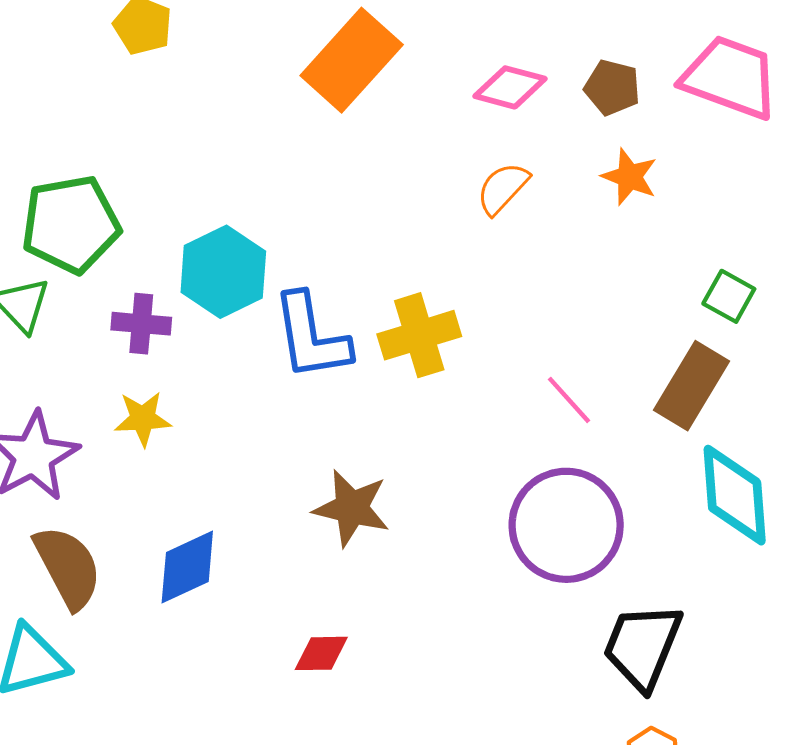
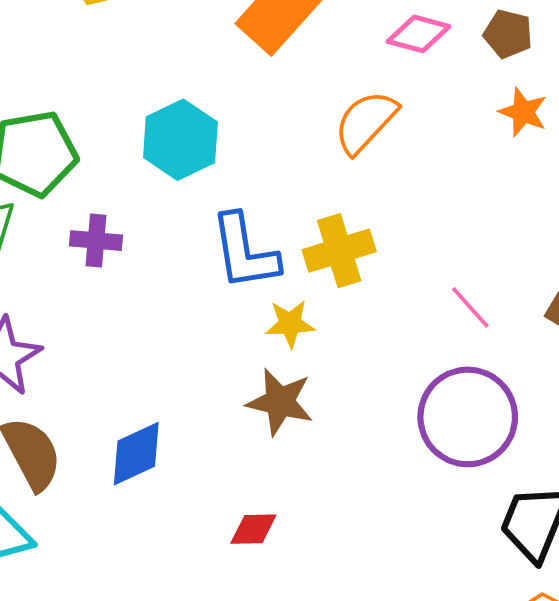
orange semicircle: (503, 188) -> (366, 122), moved, size x1.4
cyan hexagon: (223, 272) -> (180, 140), moved
yellow star: (143, 419) -> (290, 324), moved

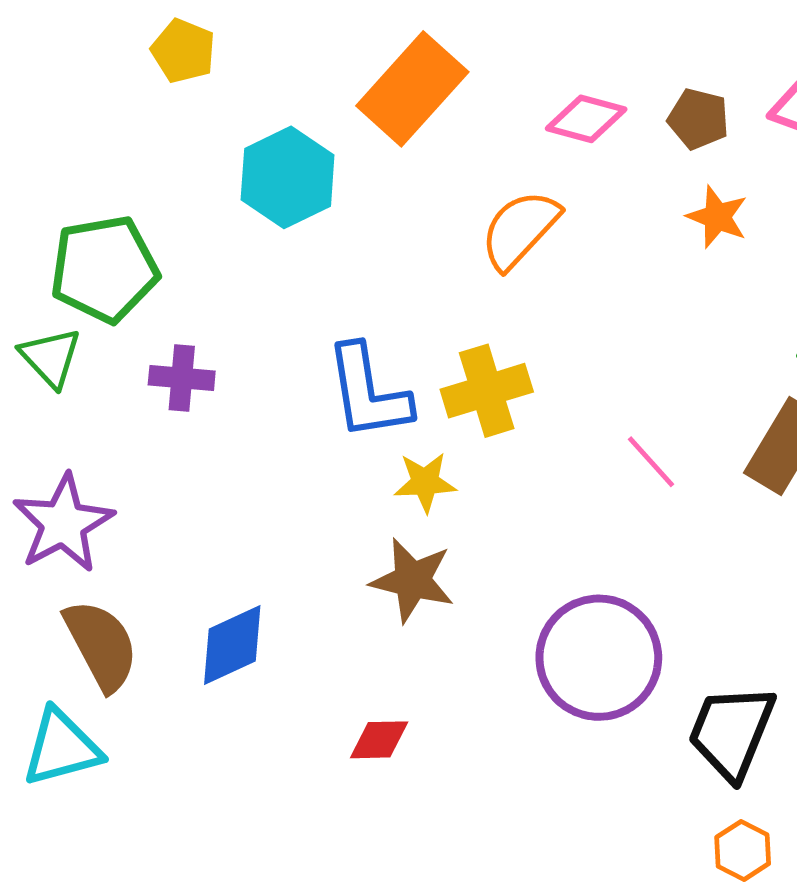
cyan hexagon: (180, 140) -> (288, 177), moved
purple circle: (468, 417) -> (599, 658), moved

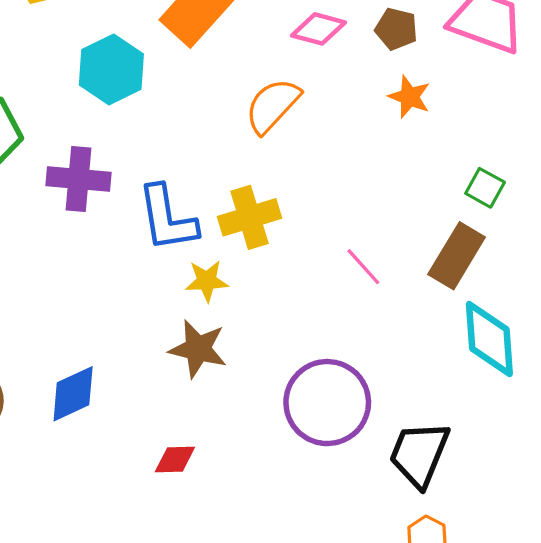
purple cross: (182, 378) -> (79, 179), moved, size x1.4

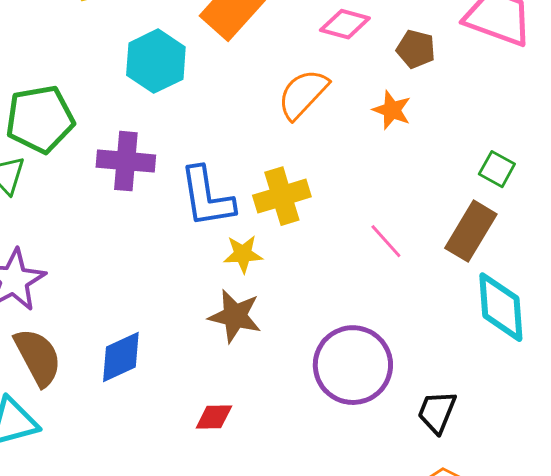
brown pentagon: (396, 29) -> (416, 49), moved
orange star: (409, 97) -> (392, 110), moved
black trapezoid: (419, 454) -> (437, 412), size x0.7

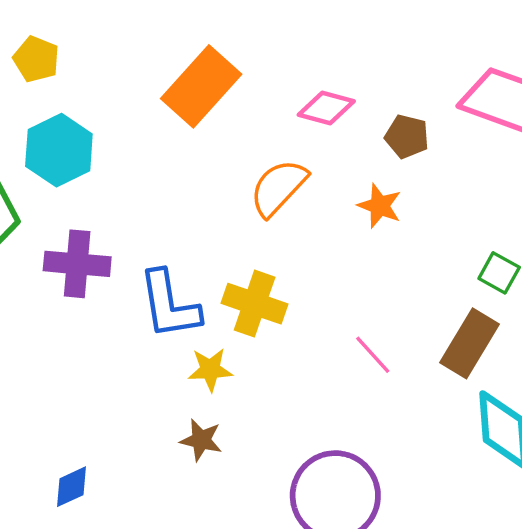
cyan hexagon: (156, 61) -> (59, 150), moved
yellow cross: (282, 196) -> (255, 304), turned 36
brown star: (235, 316) -> (201, 440), size x0.7
blue diamond: (121, 357) -> (71, 487), size x0.7

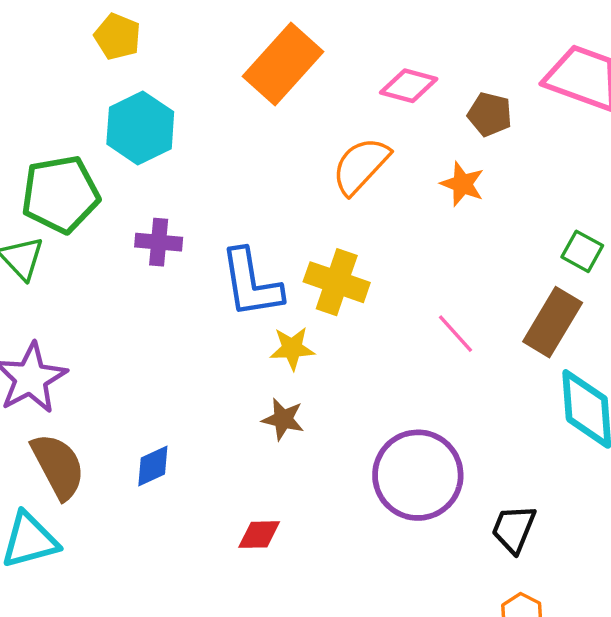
purple cross: (77, 264) -> (159, 242), size x0.7

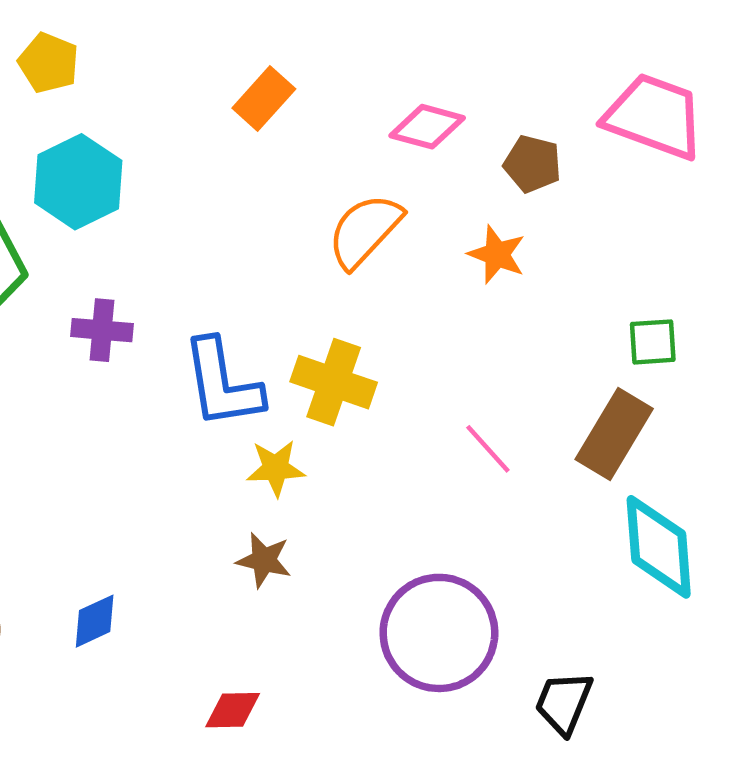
orange rectangle: (283, 64) -> (264, 99), size x0.6
green square: (582, 251) -> (653, 342), turned -33

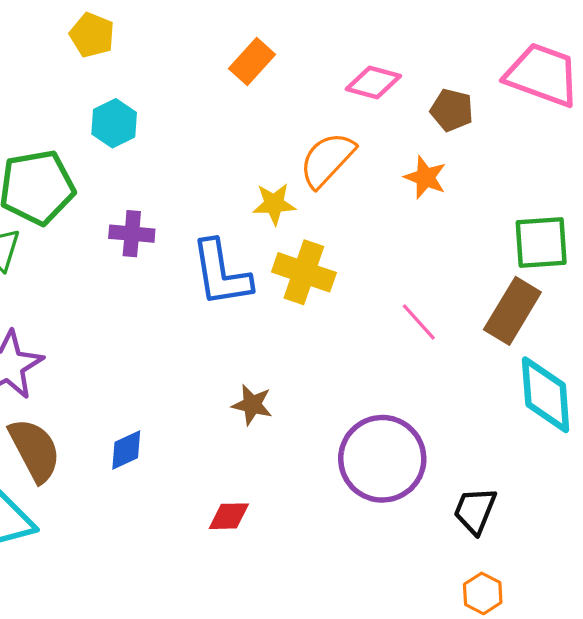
cyan hexagon: (78, 182) -> (114, 123), size x0.7
green square: (653, 342) -> (541, 242), size x1.5
yellow star: (276, 468) -> (274, 204), moved

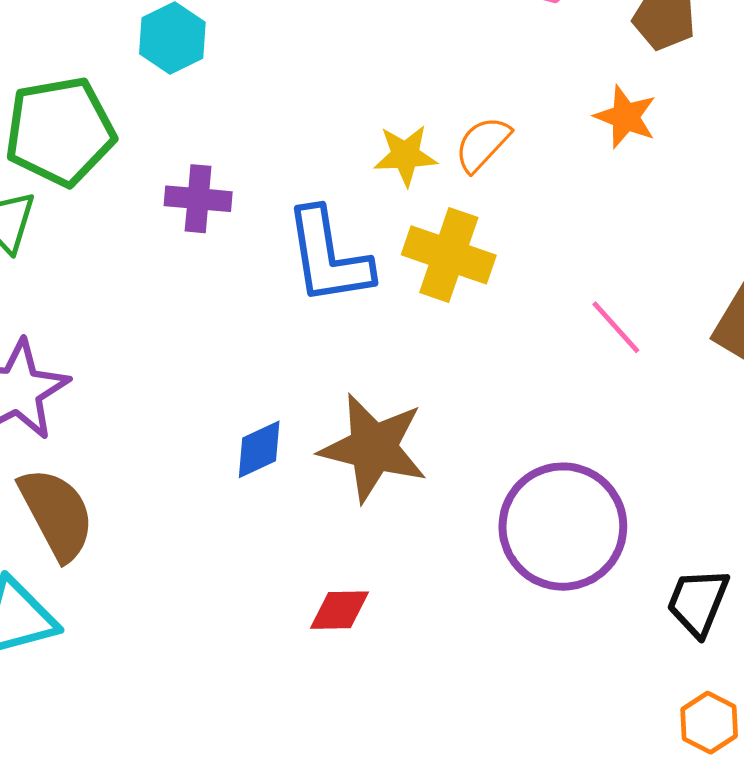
orange semicircle: (327, 160) -> (483, 144), moved, size x0.7
brown star: (252, 405) -> (373, 448), size x1.8
blue diamond: (126, 450) -> (259, 449), moved

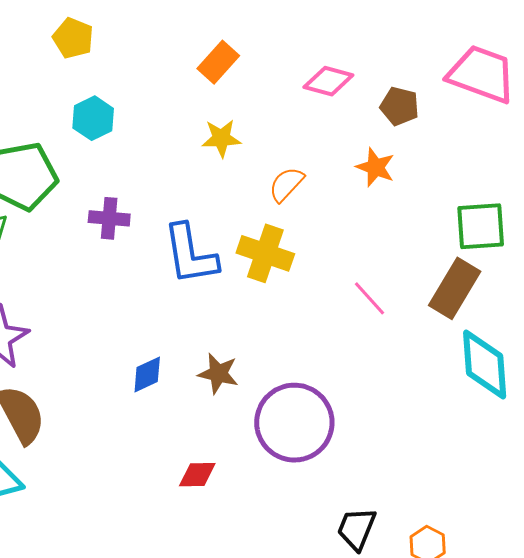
yellow star: (405, 155) -> (221, 138), moved
brown star: (373, 448) -> (218, 374), size x0.6
purple circle: (563, 527) -> (294, 423), moved
black trapezoid: (698, 602) -> (356, 529), moved

